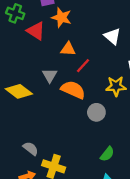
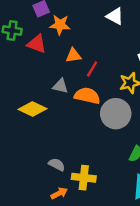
white triangle: (112, 36) -> (115, 16), moved
gray triangle: (50, 75) -> (60, 86), turned -35
gray circle: (96, 112) -> (116, 114), size x1.6

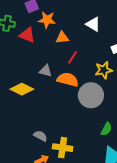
white triangle: (115, 16) -> (93, 24), moved
orange triangle: (73, 55) -> (62, 38), moved

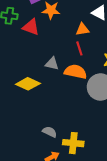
orange triangle: (62, 38) -> (82, 29), moved
red line: (72, 57) -> (79, 48), turned -48

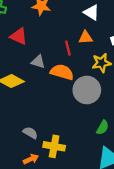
red triangle: (31, 27) -> (19, 36), moved
orange triangle: (82, 29) -> (86, 37), moved

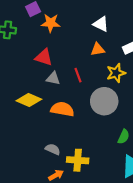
red triangle: (19, 36) -> (44, 57), moved
red line: (68, 48) -> (78, 75), moved
orange semicircle: (62, 72) -> (62, 109), moved

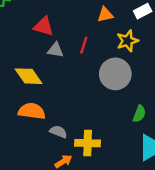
red line: (78, 75) -> (84, 45), turned 40
yellow diamond: (29, 100) -> (29, 76), turned 35
orange semicircle: (62, 109) -> (32, 111), moved

